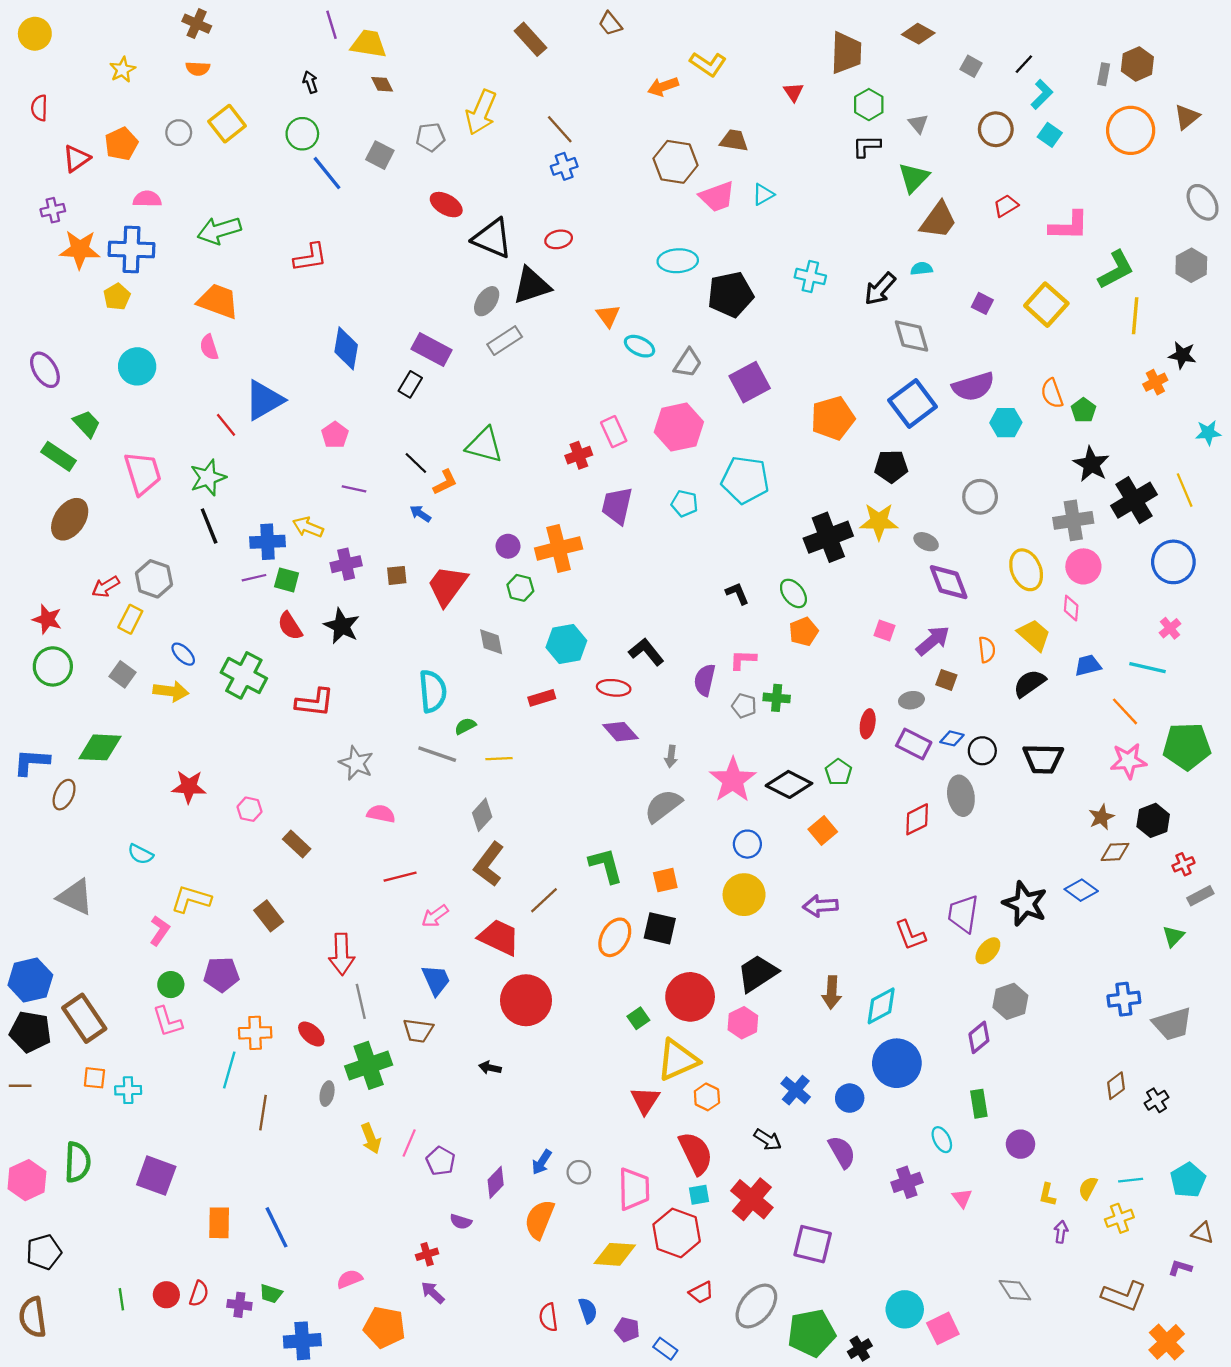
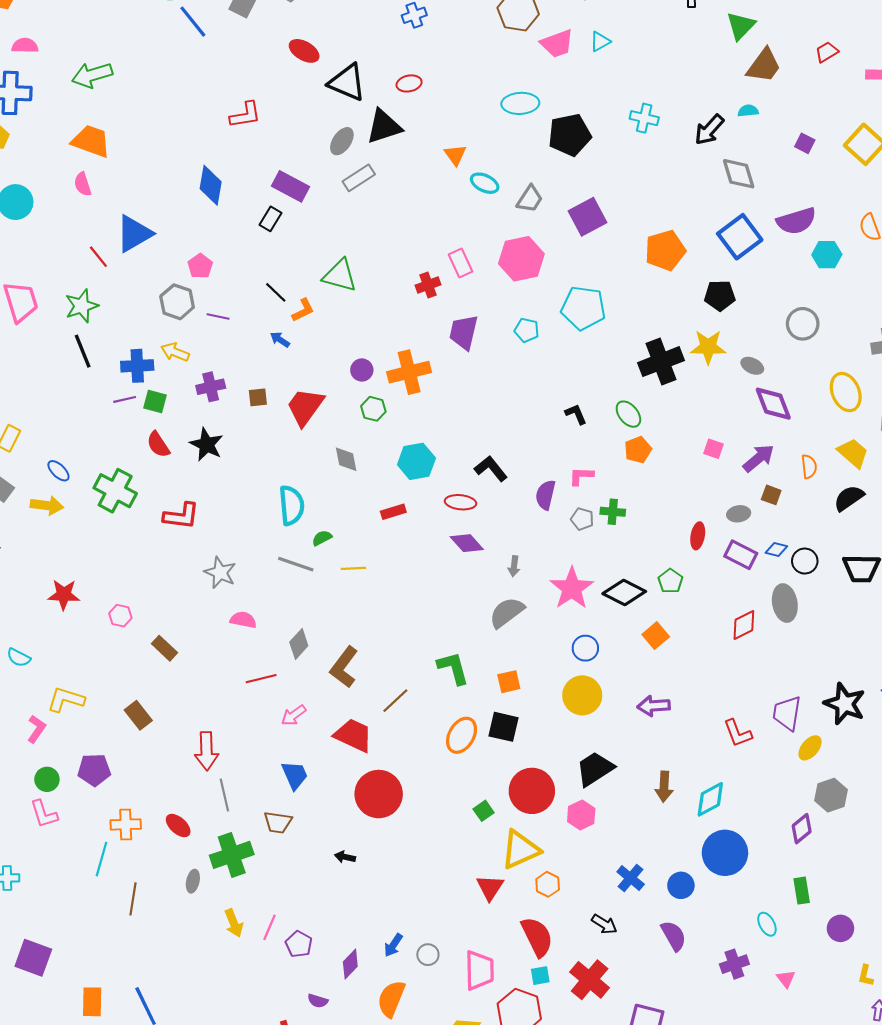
red L-shape: (310, 257) -> (245, 115), moved
gray hexagon: (154, 579) -> (177, 302), moved
gray diamond: (482, 815) -> (299, 644), moved

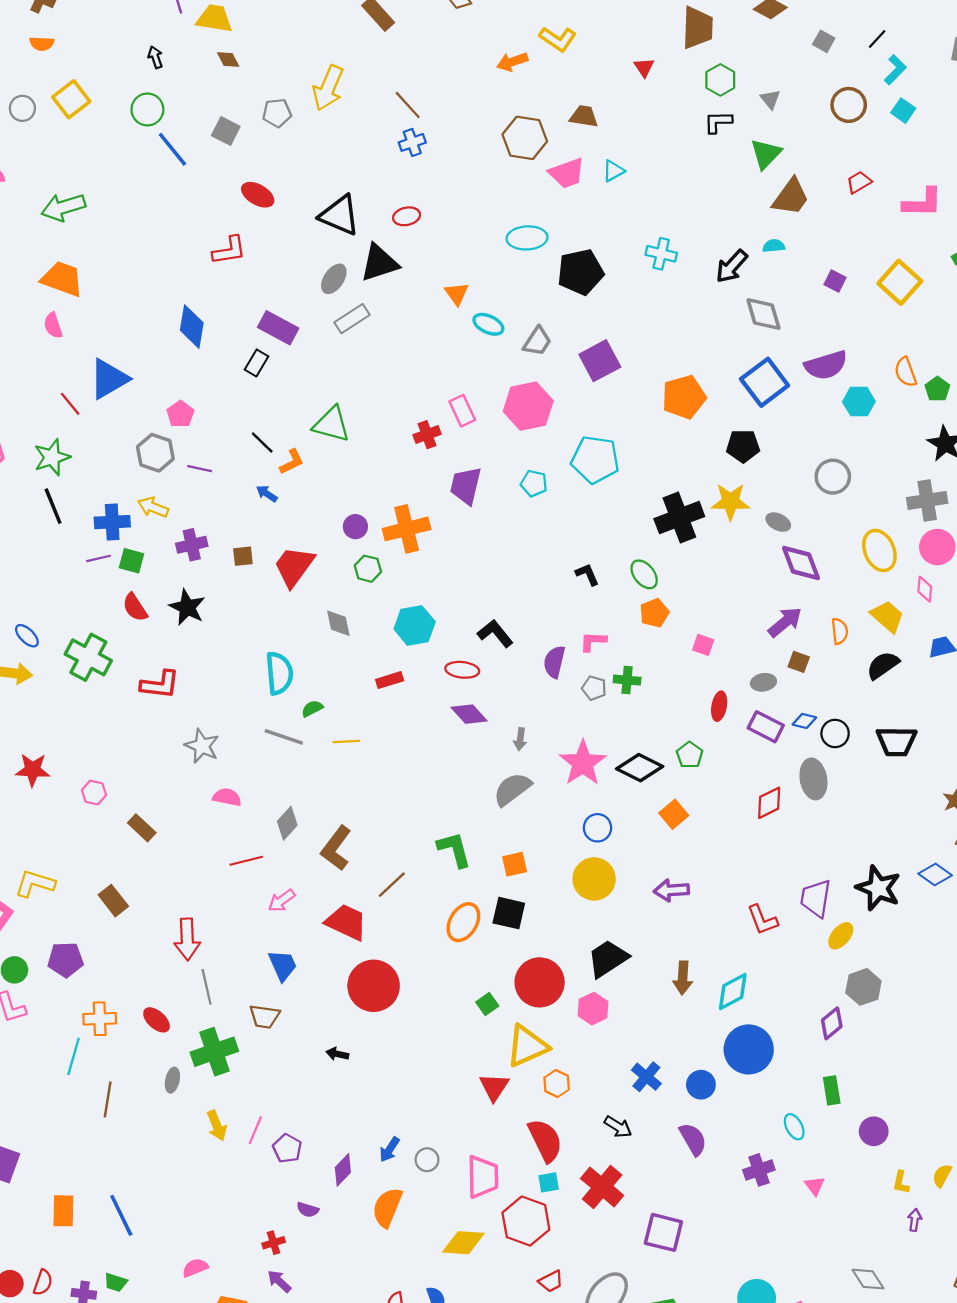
red ellipse: (304, 51) -> (258, 195), moved
pink square: (713, 449) -> (703, 645), moved

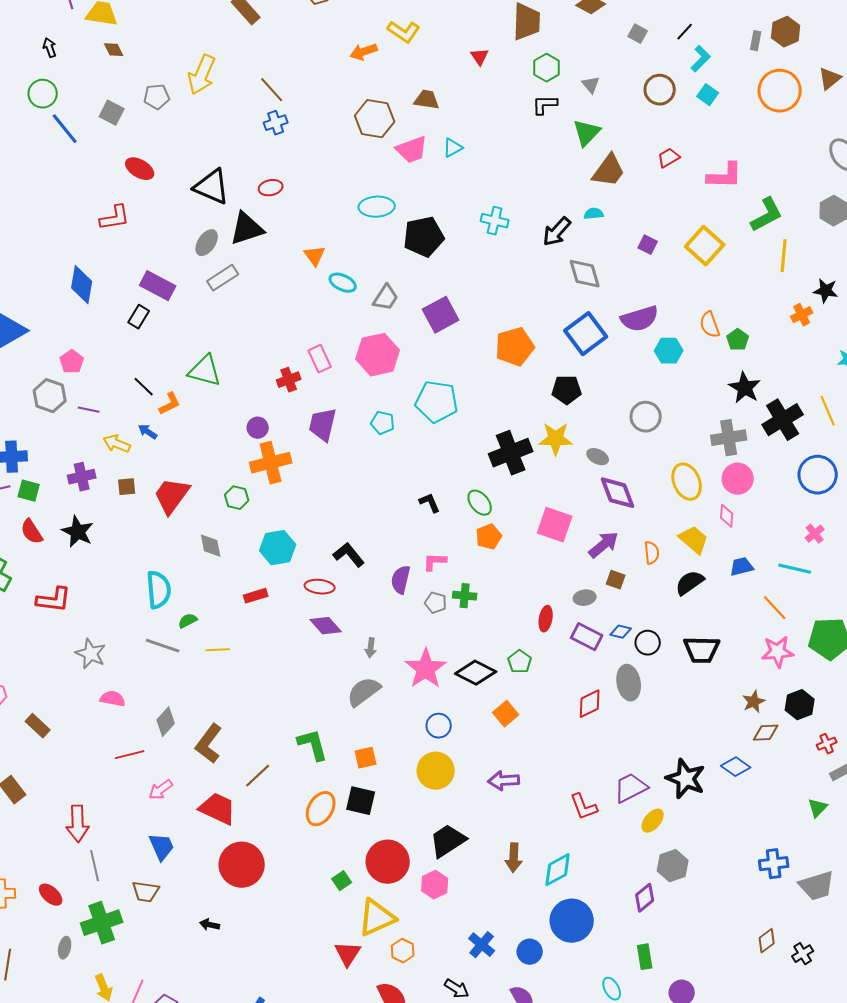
yellow arrow: (153, 507) -> (117, 444), moved
purple circle: (355, 527) -> (258, 428), moved
pink square: (703, 645) -> (555, 525), moved, size x1.8
purple trapezoid: (816, 898) -> (631, 788), turned 54

